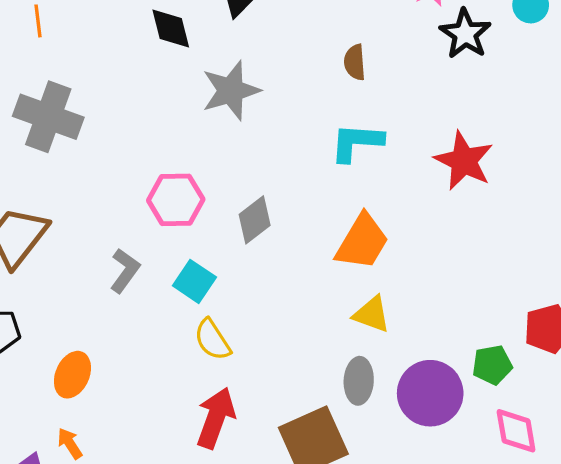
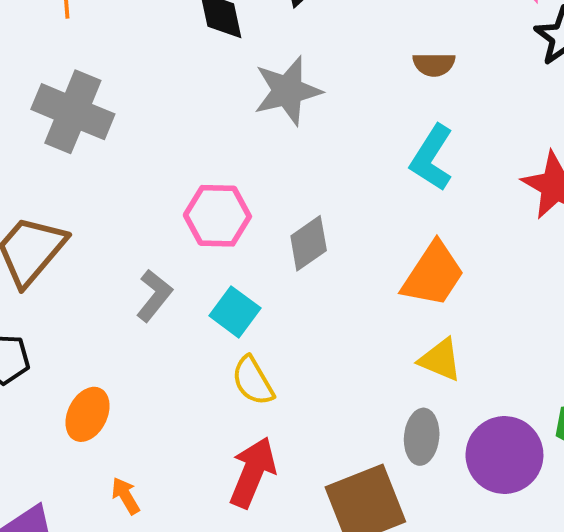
brown semicircle: (355, 62) -> (434, 64), turned -88
cyan L-shape: (357, 142) -> (432, 158), turned -64
orange arrow: (70, 443) -> (126, 496), moved

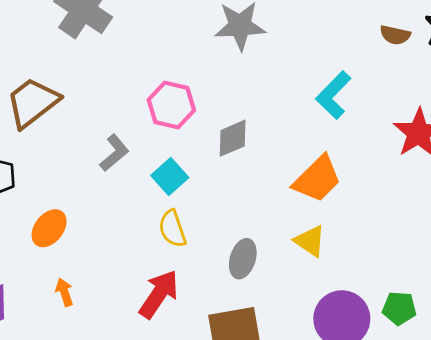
brown semicircle: (434, 64) -> (395, 35), moved
gray ellipse: (422, 437) -> (243, 259), moved

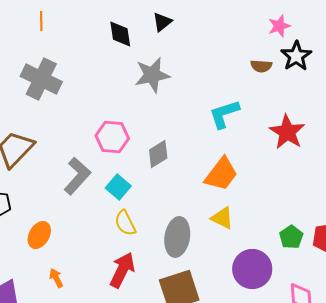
cyan L-shape: (333, 95) -> (224, 114), turned 36
gray L-shape: (114, 153) -> (77, 176), size x1.4
gray ellipse: (243, 259) -> (177, 237), size x1.4
green pentagon: (399, 308) -> (291, 237), moved, turned -30

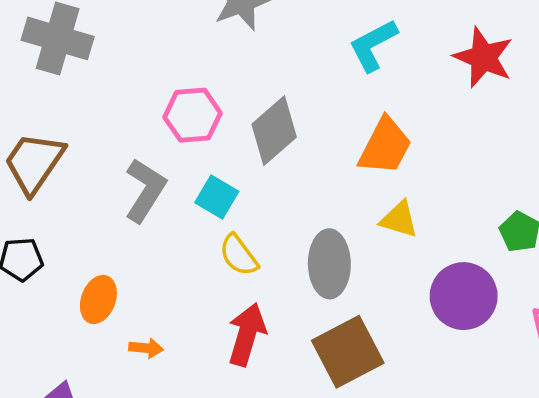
gray diamond: (158, 154) -> (274, 131), size x1.4
orange arrow: (56, 278) -> (146, 348), moved, turned 132

